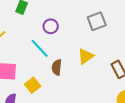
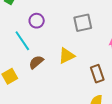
brown semicircle: (57, 67) -> (36, 62), turned 35

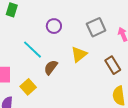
purple circle: (37, 21) -> (54, 26), moved
gray square: (83, 23) -> (96, 27), moved

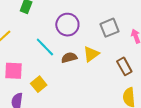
purple circle: (54, 26) -> (67, 25), size x1.5
brown semicircle: (51, 67) -> (69, 58), moved, turned 35

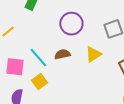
cyan line: (45, 47) -> (38, 57), moved
brown semicircle: (69, 58) -> (62, 54), moved

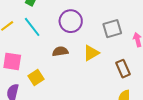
cyan line: (38, 57) -> (32, 27), moved

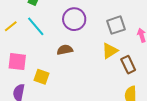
yellow triangle: (91, 53) -> (110, 51), moved
yellow square: (36, 77) -> (42, 77), turned -35

